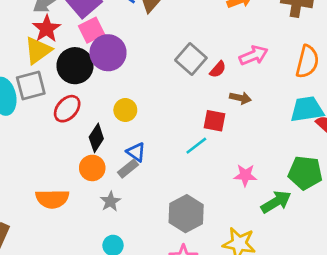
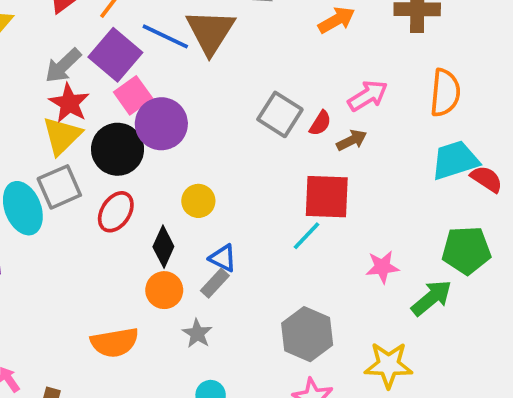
brown arrow: (240, 98) -> (352, 140), moved, turned -30
red square: (214, 121) -> (327, 197), size x1.5

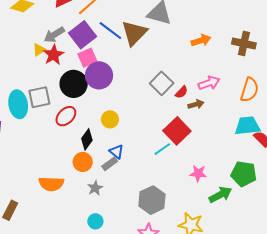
yellow triangle: (62, 136) -> (39, 50), moved, size x0.6
red square: (327, 197) -> (177, 131), turned 32

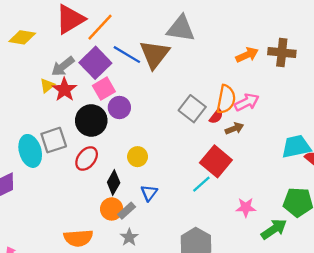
orange arrow: (201, 40) -> (247, 55), moved
purple circle: (99, 75) -> (119, 108), size x0.7
orange semicircle: (249, 90) -> (226, 99), moved
blue triangle: (116, 152) -> (149, 193), turned 35
gray rectangle: (110, 164) -> (127, 211), moved

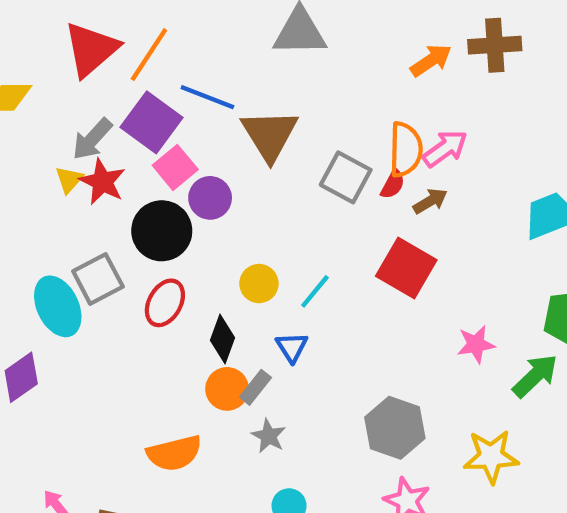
brown triangle: (155, 54) -> (270, 135), moved
cyan line: (201, 184) -> (315, 291), moved

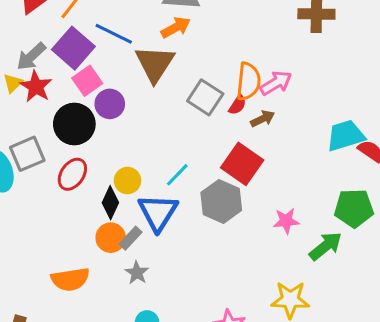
orange arrow: (431, 60) -> (176, 27), moved
yellow circle: (259, 284) -> (127, 181), moved
blue triangle: (292, 347) -> (158, 212), size x1.8
gray hexagon: (395, 428) -> (221, 201), moved

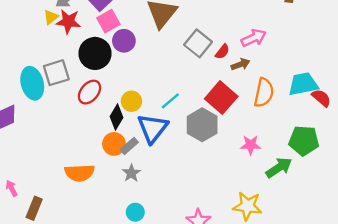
orange semicircle: (248, 81) -> (264, 93), moved
red star: (36, 86) -> (68, 21), turned -30

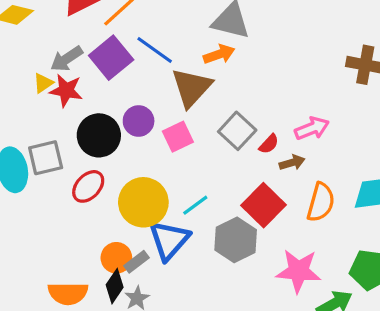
pink square: (108, 21) -> (178, 137), moved
yellow circle: (131, 101) -> (143, 202), size x1.8
black diamond: (117, 117) -> (115, 286), moved
pink star: (251, 145) -> (299, 271), size x1.6

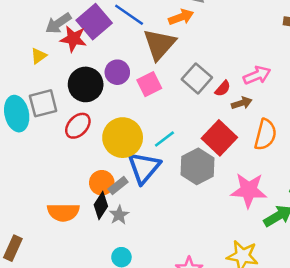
yellow triangle: (43, 83) -> (39, 56), moved
red star: (66, 90) -> (73, 39), moved

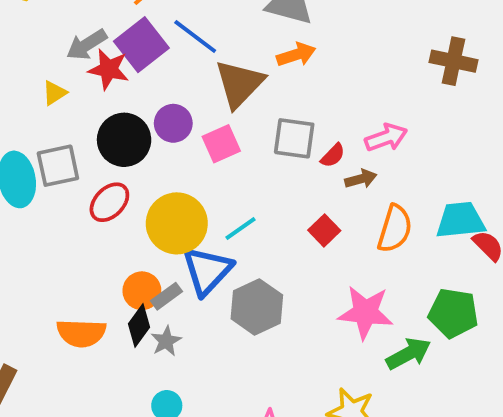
orange arrow: (181, 17) -> (296, 55), moved
gray square: (197, 78) -> (294, 138), turned -36
red square: (219, 138) -> (324, 230), size x0.6
gray hexagon: (198, 166) -> (257, 307), moved

